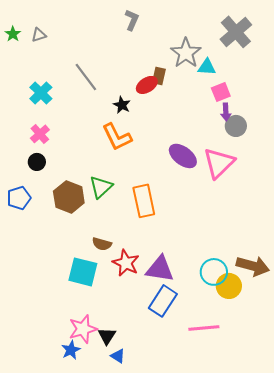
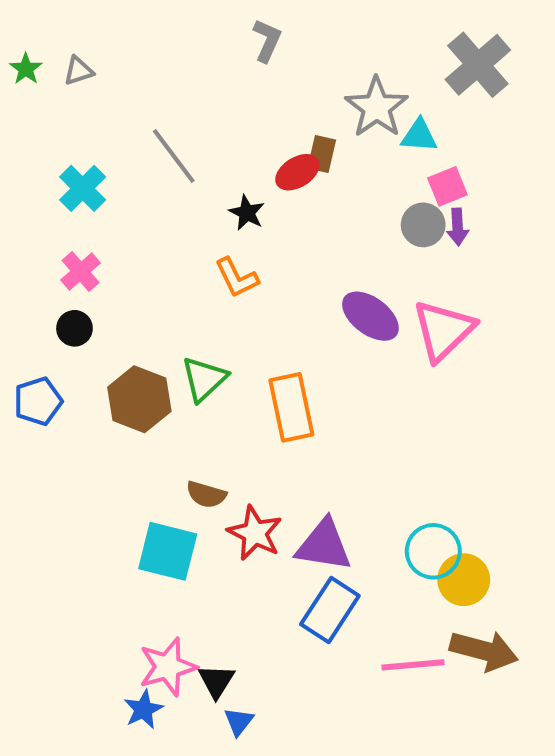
gray circle: (236, 126) -> (423, 225), moved
orange L-shape: (117, 137) -> (237, 278), size x0.7
brown arrow: (253, 266) -> (484, 651), moved
blue triangle: (118, 356) -> (239, 722), turned 35

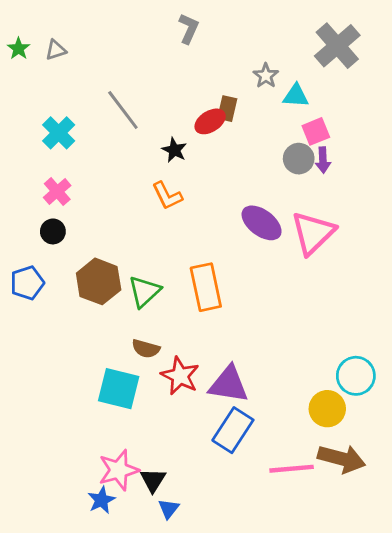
gray star: (377, 107) -> (266, 76), size x0.6
green triangle: (204, 379) -> (144, 291), moved
cyan circle: (433, 551) -> (356, 376), moved

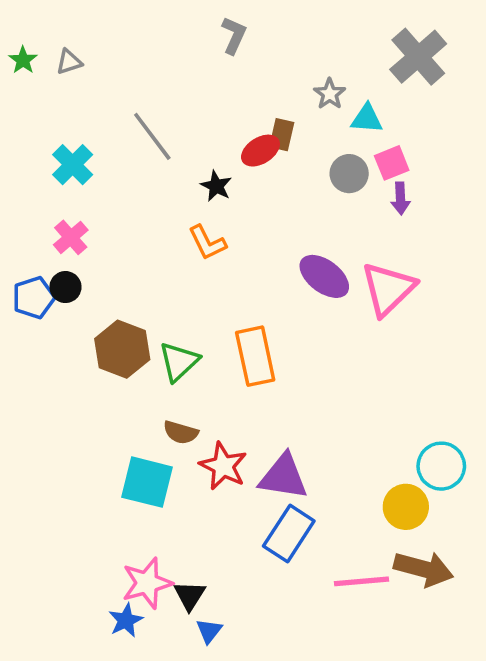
gray circle: (299, 159) -> (349, 174), moved
blue pentagon: (27, 283) -> (34, 298), moved

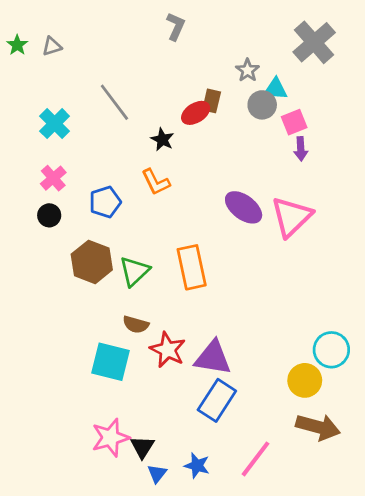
gray circle: (349, 174) -> (262, 105), moved
blue pentagon: (34, 298) -> (105, 202), moved
pink line: (362, 581) -> (256, 459), moved, turned -48
blue star: (126, 620) -> (197, 466), moved, turned -30

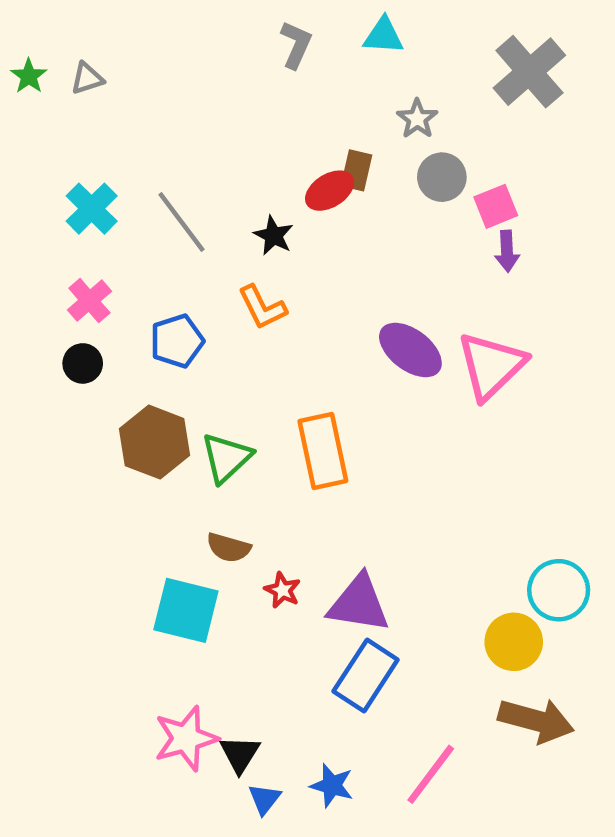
cyan triangle: (275, 89) -> (383, 36), moved
gray line: (114, 102) -> (181, 222), moved
red star: (168, 350) -> (282, 590), size x0.6

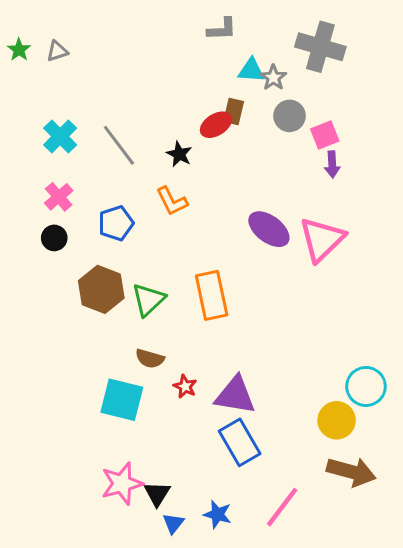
cyan triangle: (383, 36) -> (251, 70), moved
gray L-shape: (296, 45) -> (222, 29), moved, turned 64
gray cross: (529, 72) -> (320, 47), moved, turned -33
blue rectangle: (366, 676) -> (240, 442), turned -63

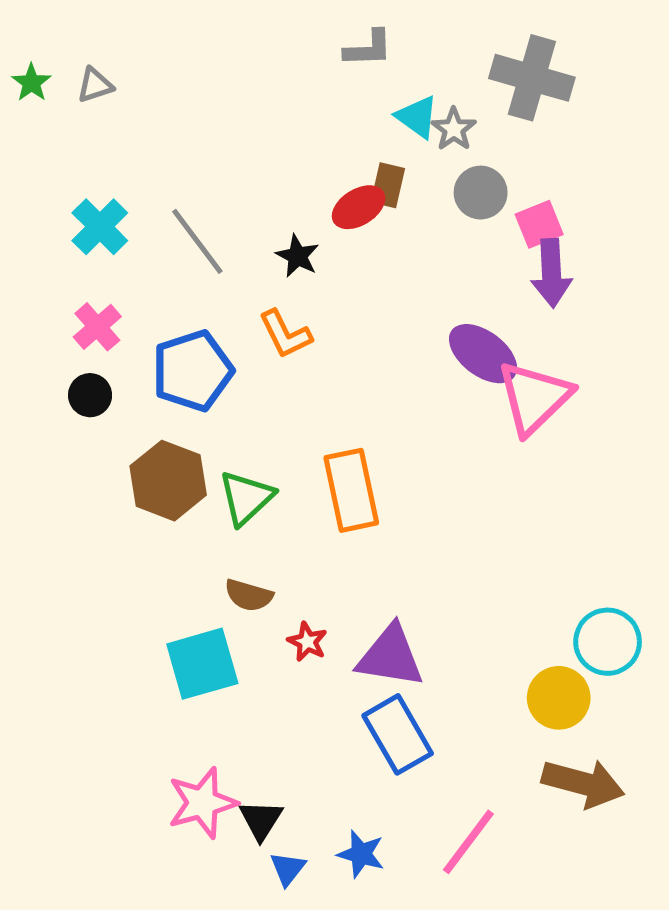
cyan triangle: (251, 70) -> (417, 117), turned 32
purple arrow: (332, 164) -> (551, 273), size x1.5
blue pentagon: (116, 223) -> (193, 371), size x1.4
purple ellipse: (269, 229) -> (483, 354), moved
cyan square: (122, 400) -> (202, 664), turned -30

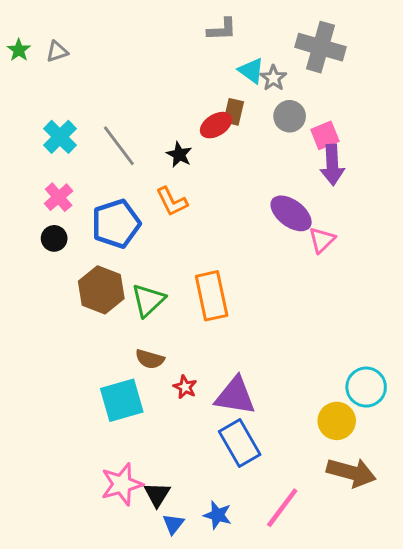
pink triangle: (534, 398) -> (322, 240), size x0.6

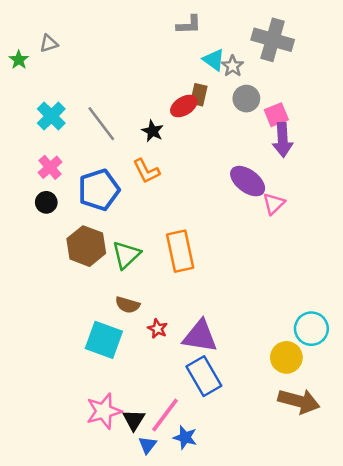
green star: (19, 50) -> (19, 60), moved
cyan square: (122, 400) -> (104, 340), turned 36
pink line: (282, 508) -> (165, 415), moved

